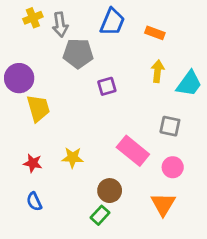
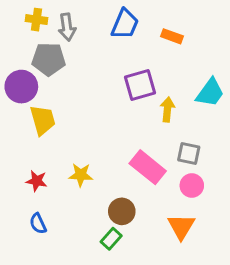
yellow cross: (33, 18) -> (37, 20), turned 30
gray pentagon: (78, 53) -> (49, 59), moved
yellow arrow: (158, 71) -> (167, 109), moved
purple square: (107, 86) -> (140, 85), moved, size x1.5
gray square: (170, 126) -> (189, 154), moved

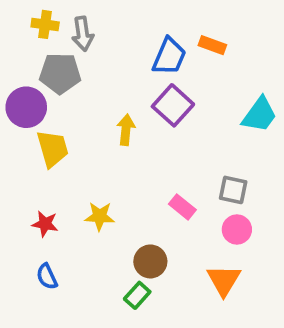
blue trapezoid: (125, 24) -> (169, 56), moved
purple square: (140, 85) -> (173, 105), turned -32
yellow arrow: (167, 109) -> (126, 130), moved
pink rectangle: (148, 167) -> (182, 207), size x0.6

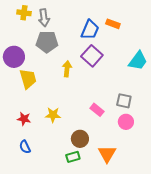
gray pentagon: (60, 73) -> (47, 42), moved
orange triangle: (224, 280) -> (107, 154), moved
green rectangle: (137, 295) -> (73, 157), turned 32

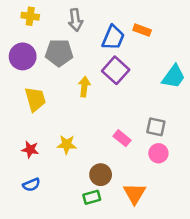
gray arrow: (44, 18) -> (75, 20), moved
purple circle: (14, 57) -> (23, 56), moved
blue semicircle: (25, 147) -> (31, 185), turned -88

